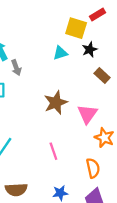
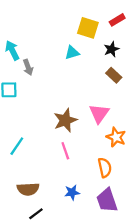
red rectangle: (97, 15) -> (117, 20), moved
black star: (90, 50) -> (111, 49), moved
brown star: (56, 103) -> (65, 120), moved

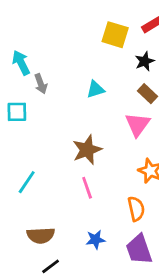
cyan triangle: (72, 53) -> (95, 89), moved
pink triangle: (99, 113) -> (138, 125), moved

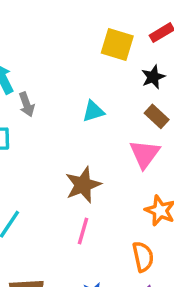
pink line: (87, 188) -> (83, 231), turned 35

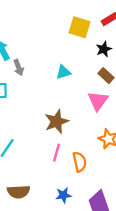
orange semicircle: (143, 257) -> (80, 162), moved

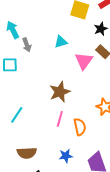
cyan triangle: (63, 72) -> (61, 42), moved
pink triangle: (98, 101) -> (84, 61), moved

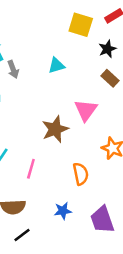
pink triangle: (84, 61) -> (86, 110), moved
pink line: (60, 119) -> (31, 169), moved

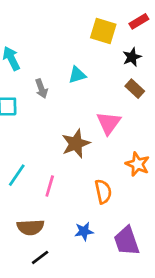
gray arrow: (13, 69) -> (41, 89), moved

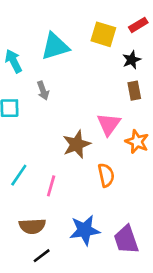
cyan triangle: (77, 75) -> (55, 46), moved, size x1.6
brown rectangle: (135, 89) -> (134, 91), turned 36
orange star: (137, 164) -> (137, 142), moved
orange semicircle: (103, 192) -> (106, 175), moved
blue star: (84, 231) -> (85, 230), size x1.6

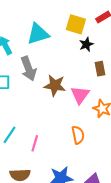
black star: (132, 60) -> (86, 44), moved
gray arrow: (43, 91) -> (28, 69), size x1.6
brown star: (77, 144) -> (55, 85), moved, turned 30

